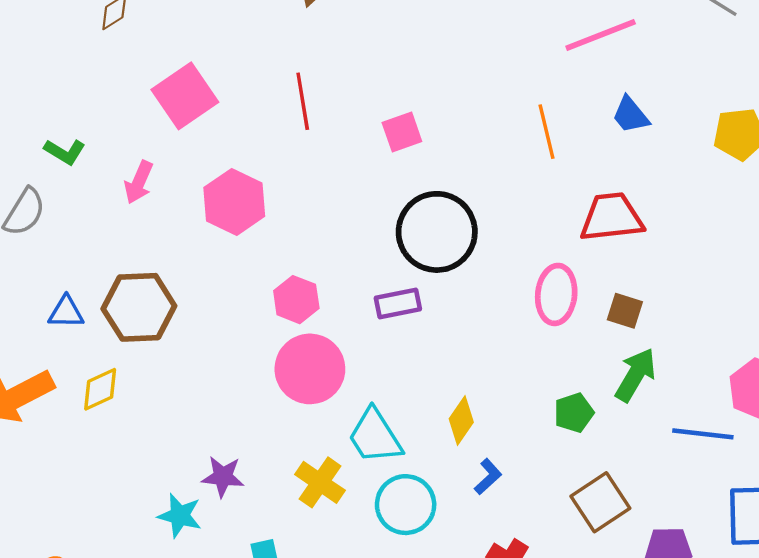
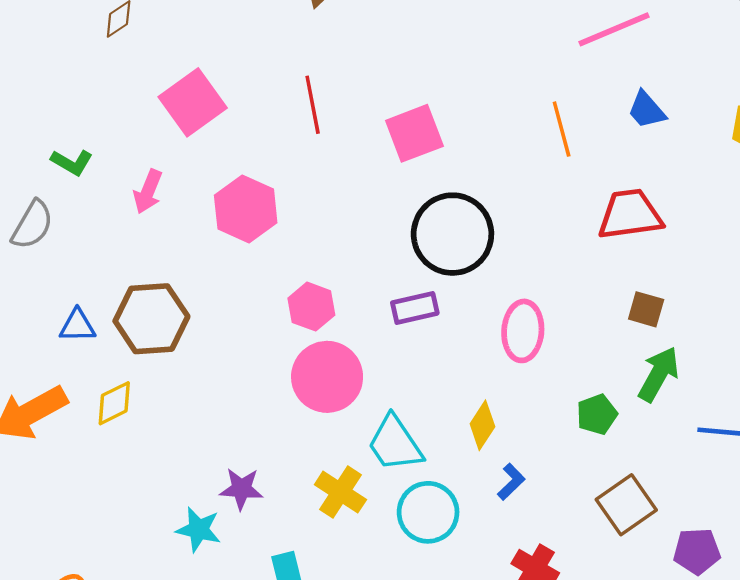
pink square: (402, 132) -> (414, 133), size x1.4
pink ellipse: (556, 294) -> (523, 331), moved

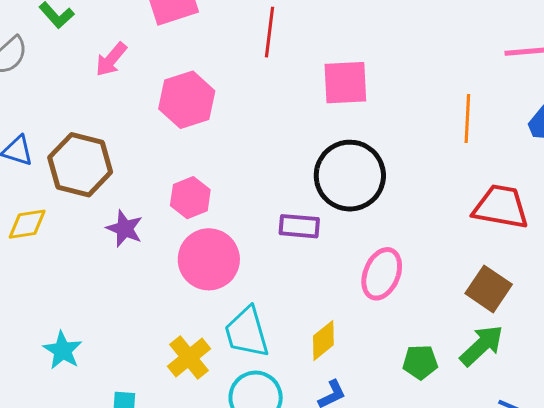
pink hexagon: (311, 307) -> (190, 198), moved
brown square: (646, 309) -> (489, 289), size x1.4
purple star: (241, 489) -> (125, 229), moved

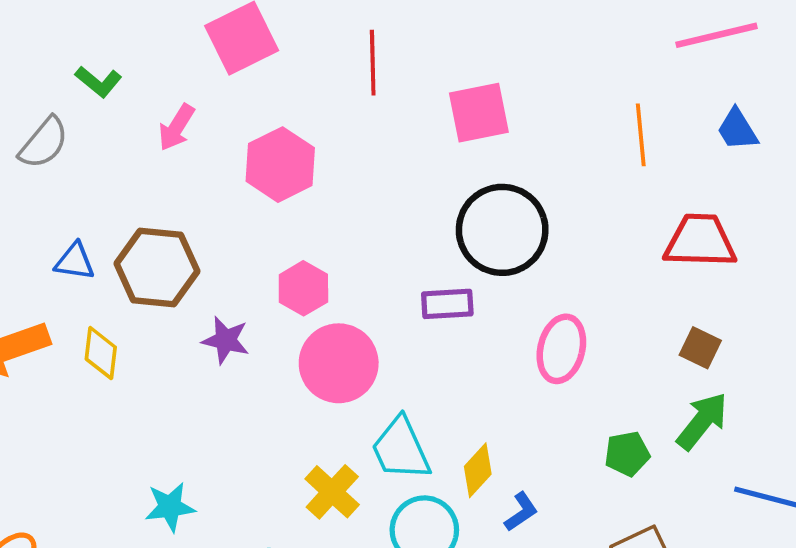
yellow diamond: (27, 224) -> (101, 353), turned -66
brown square: (489, 289) -> (700, 348), size x0.7
yellow diamond: (323, 340) -> (478, 470), moved
cyan star: (63, 350) -> (170, 507), turned -30

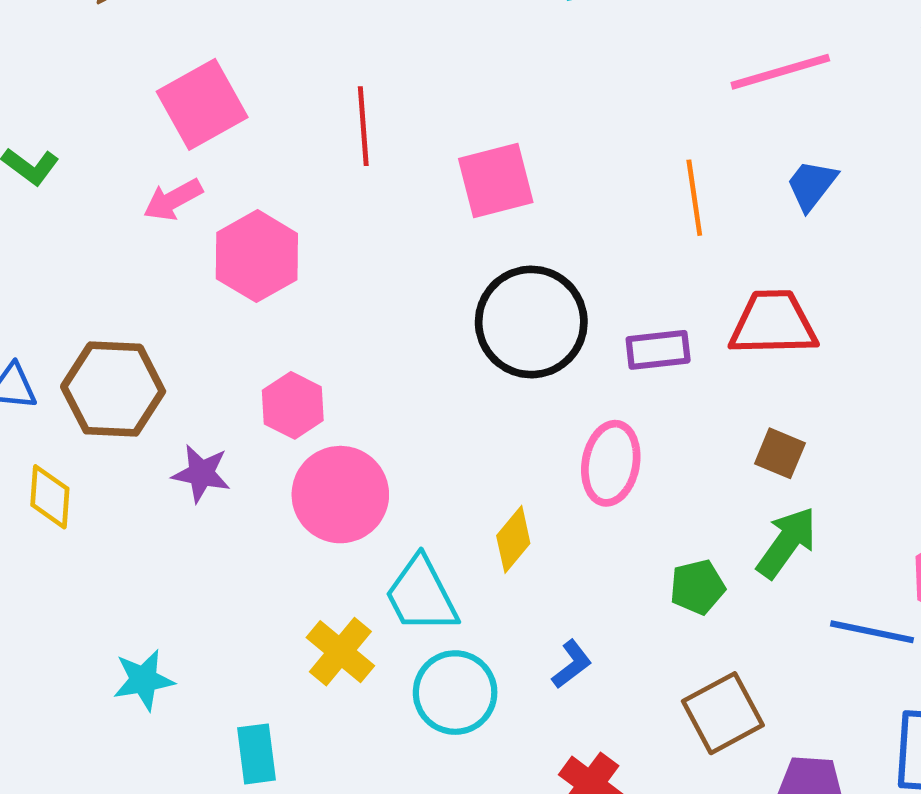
pink arrow: (176, 127) -> (173, 200), moved, turned 33
blue trapezoid: (737, 129) -> (812, 185), turned 72
purple rectangle: (447, 304) -> (658, 350), moved
yellow diamond: (478, 470) -> (513, 539), moved

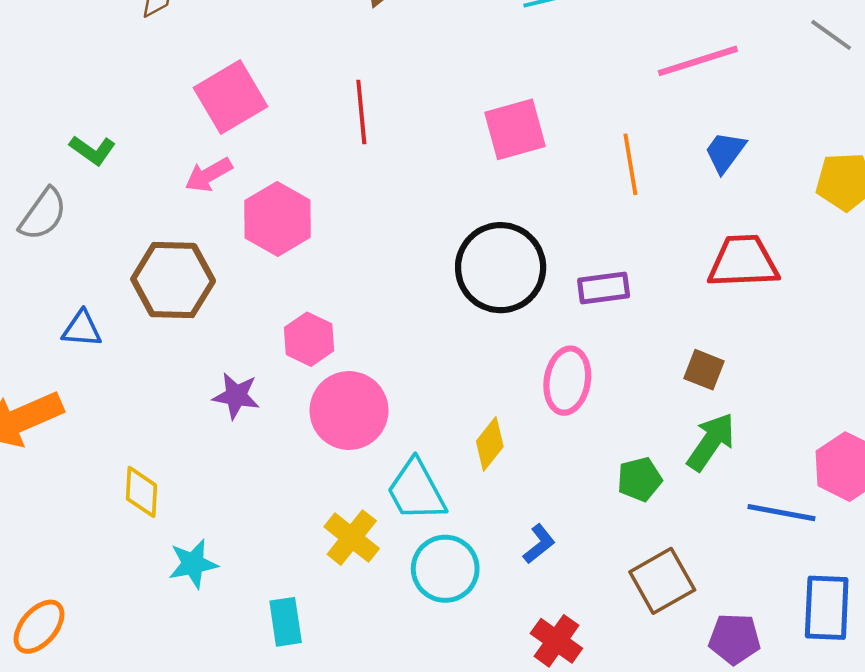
pink square: (496, 180) -> (515, 129), moved
red trapezoid: (773, 323) -> (743, 262), moved
brown hexagon: (113, 389) -> (173, 280), moved
yellow diamond: (50, 497) -> (141, 492), moved

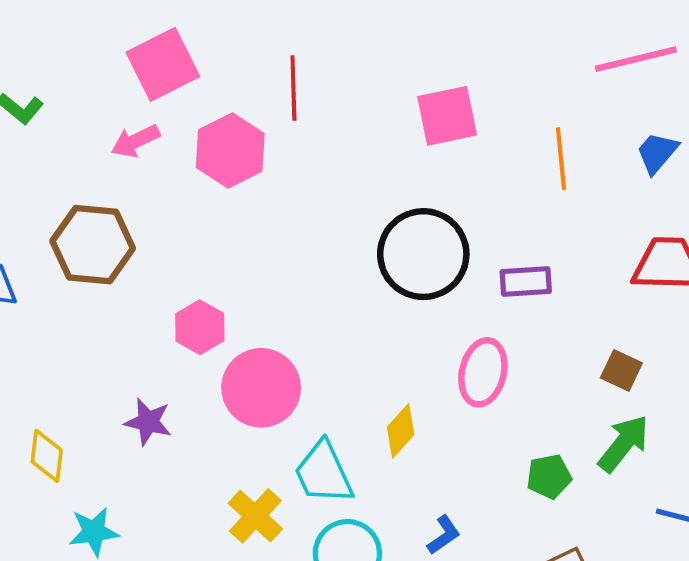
pink hexagon: (277, 219) -> (230, 151), moved
pink hexagon: (309, 339) -> (200, 327), moved
purple star: (236, 396) -> (148, 422), moved

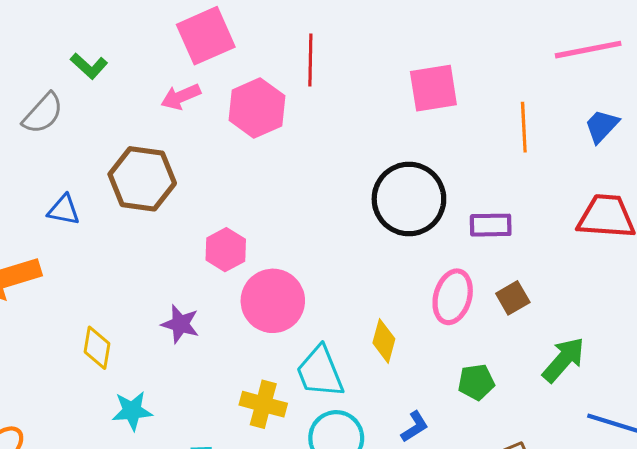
brown square: (621, 370) -> (513, 298), moved, turned 32
yellow diamond: (401, 431) -> (384, 341), turned -30
green pentagon: (549, 476) -> (476, 382), moved
yellow cross: (255, 516) -> (263, 404), turned -30

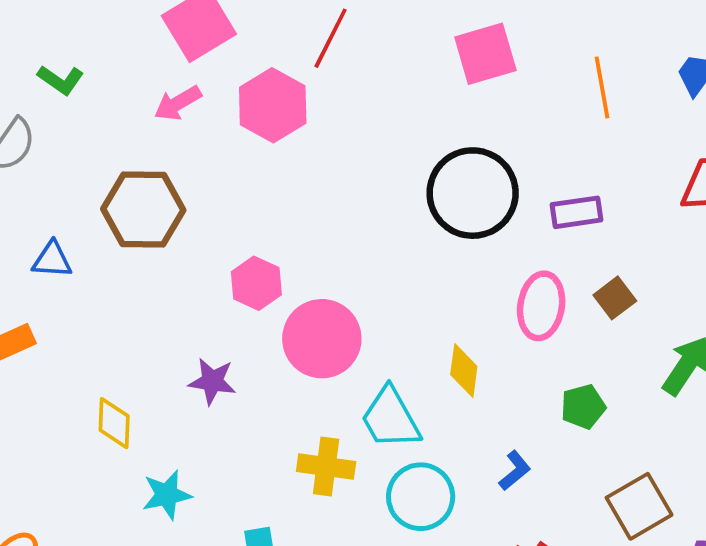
red line: (310, 60) -> (331, 38), turned 33

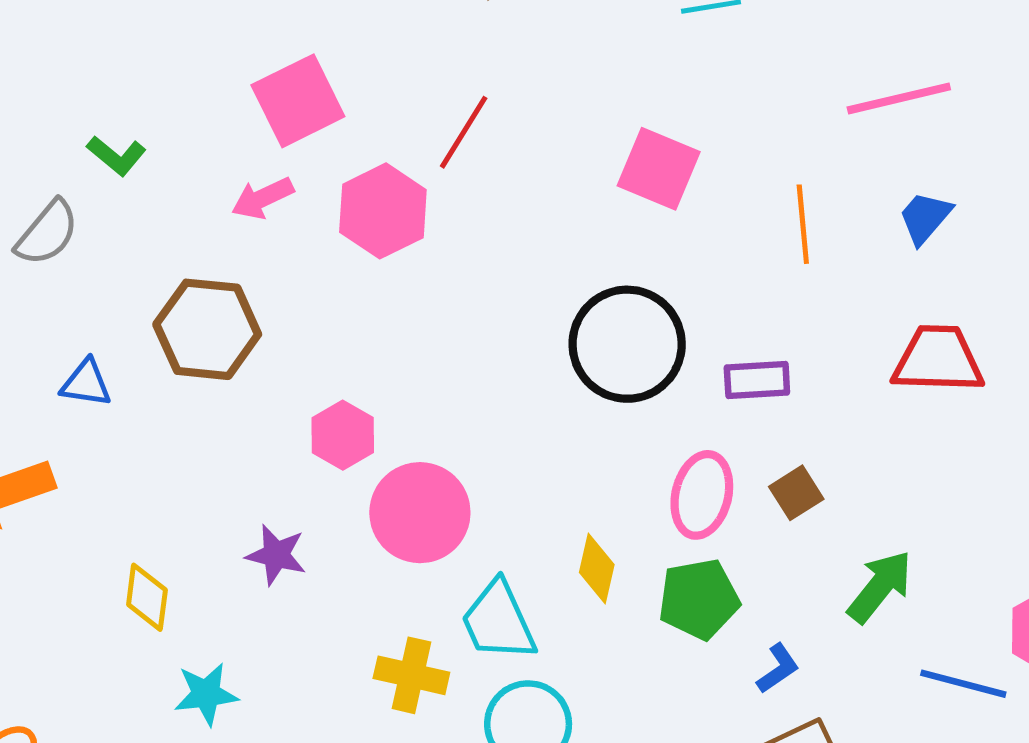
pink square: (485, 54) -> (659, 169), turned 34
green pentagon: (583, 407) -> (699, 599), moved, size x1.4
blue L-shape: (515, 471) -> (778, 668), moved

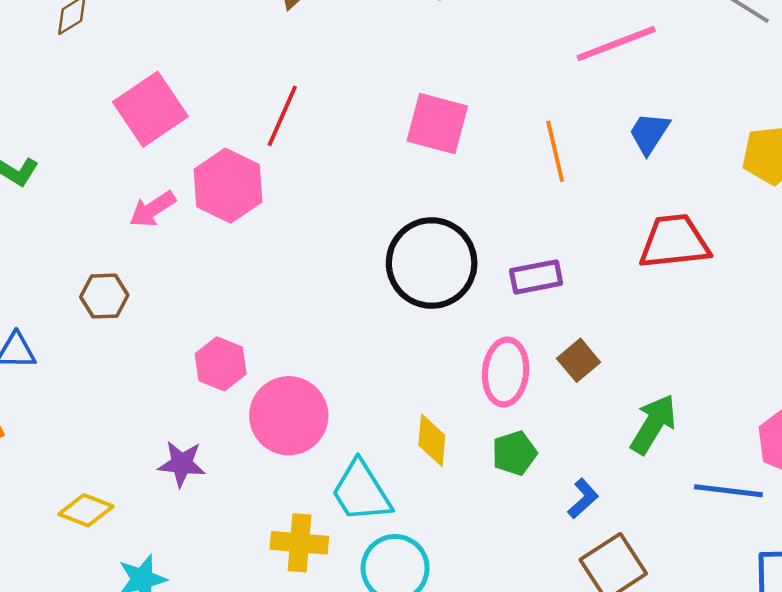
pink arrow: (263, 198) -> (153, 209), moved
brown hexagon: (207, 329) -> (104, 296), size x0.6
yellow diamond: (147, 597) -> (86, 510), turned -68
green pentagon: (699, 599) -> (514, 453), size x0.7

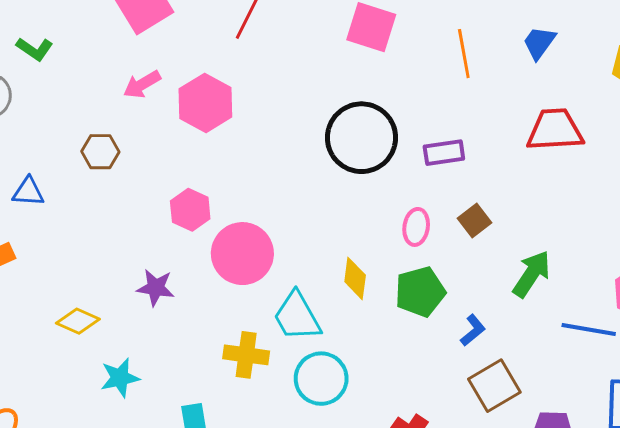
pink hexagon: (228, 186) -> (205, 103), moved
pink ellipse: (506, 372) -> (416, 227), size x0.7
green pentagon: (514, 453) -> (420, 292), size x1.4

